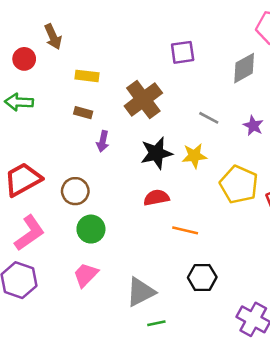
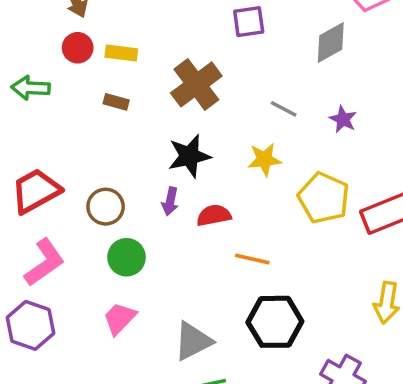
red circle: (24, 59) -> (78, 48), moved
purple arrow: (103, 141) -> (170, 201), moved
black star: (156, 153) -> (189, 156), moved
black hexagon: (202, 277) -> (275, 322), size x1.4

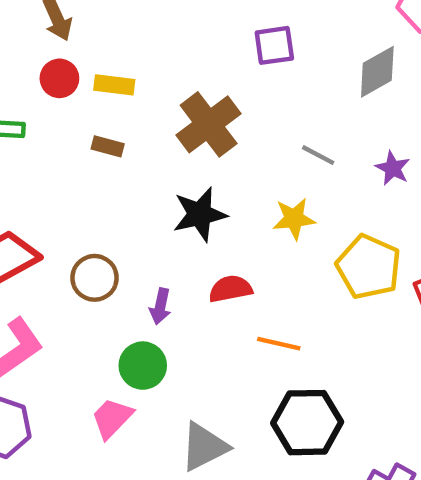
purple arrow: (170, 201) -> (160, 306), moved
green circle: (127, 257) -> (143, 366), moved

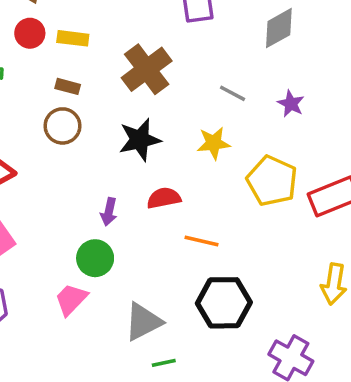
brown circle: (95, 278) -> (62, 126), moved

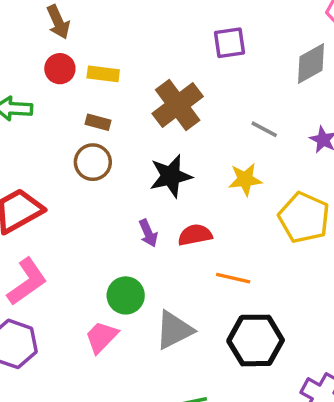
purple arrow: (109, 212) -> (148, 233), moved, turned -36
gray triangle: (143, 322) -> (174, 330), moved

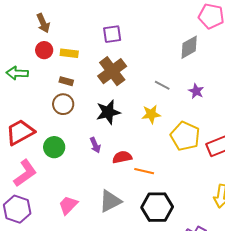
purple square: (230, 43) -> (112, 34), moved
red semicircle: (195, 235) -> (122, 157), moved
green circle: (126, 295) -> (54, 147), moved

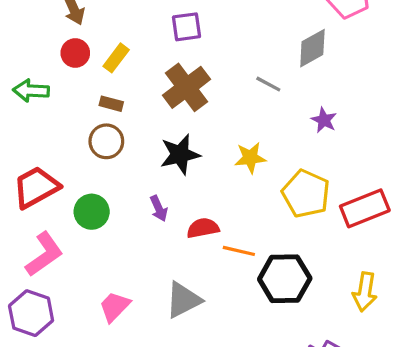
yellow rectangle: (69, 53) -> (116, 58), turned -60
gray line: (162, 85) -> (268, 84), moved
black hexagon: (157, 207) -> (285, 279), moved

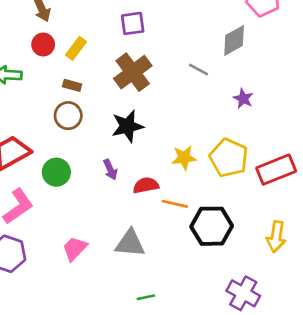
yellow star: (250, 158) -> (184, 158), moved
gray triangle: (183, 300) -> (130, 243), turned 32

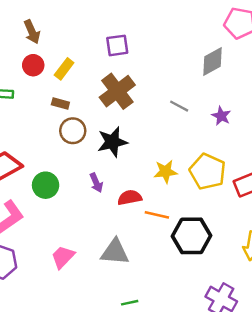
gray line: (198, 70) -> (179, 106), moved
brown circle: (68, 116) -> (73, 131), moved

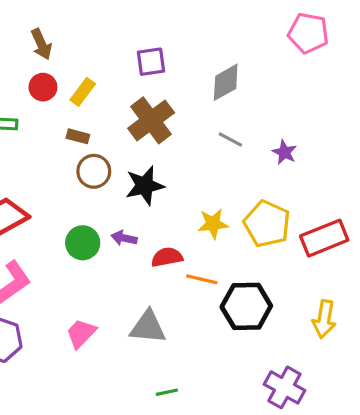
gray diamond: (213, 61) -> (226, 82), moved
purple arrow: (96, 183) -> (124, 238), turned 126
green circle: (46, 185) -> (83, 243), moved

